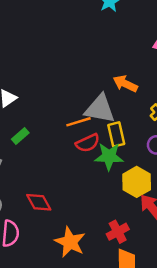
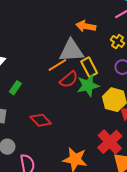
red diamond: (39, 202) -> (41, 120), moved
red cross: (118, 232) -> (110, 142), size x1.4

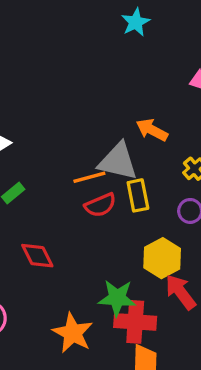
green star: (88, 86) -> (117, 298), moved
red cross: (110, 142) -> (135, 322), turned 30

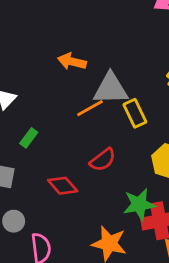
orange arrow: (152, 130) -> (72, 62), moved
red semicircle: (100, 205) -> (103, 160), moved

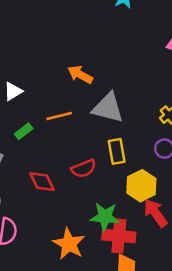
orange line: (90, 108) -> (59, 116), moved
yellow rectangle: (135, 113) -> (117, 151), moved

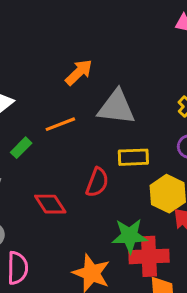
orange arrow: (80, 75) -> (79, 72), turned 115
yellow rectangle: (117, 151) -> (133, 157), turned -75
red semicircle: (84, 169) -> (97, 182), turned -40

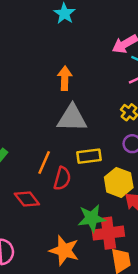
orange arrow: (79, 72) -> (65, 78), moved, turned -40
orange line: (60, 124) -> (44, 163), moved, turned -40

